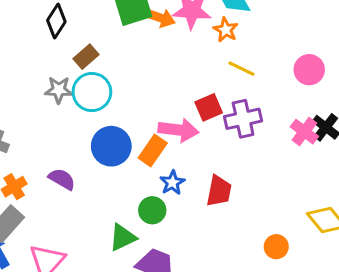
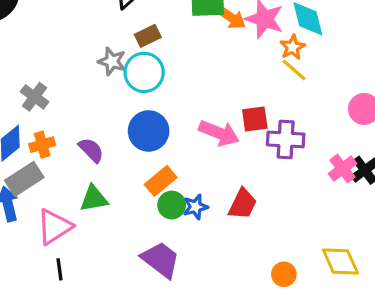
yellow line: (241, 69) -> (294, 70), moved
orange rectangle: (153, 150) -> (161, 181), moved
blue star: (172, 183) -> (196, 207), moved
green triangle: (123, 238) -> (94, 199), moved

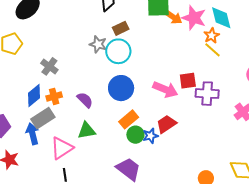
red trapezoid: (243, 204) -> (166, 124), moved, turned -150

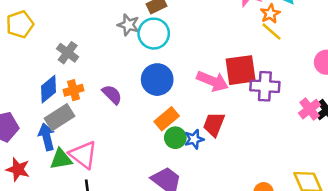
red square: (188, 81) -> (241, 70), size x1.5
red trapezoid: (166, 124) -> (214, 124), turned -35
green triangle: (87, 131) -> (61, 159), moved
pink triangle: (62, 148) -> (83, 155), turned -50

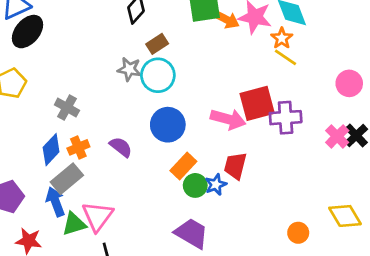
pink triangle: (83, 155) -> (97, 216), turned 36

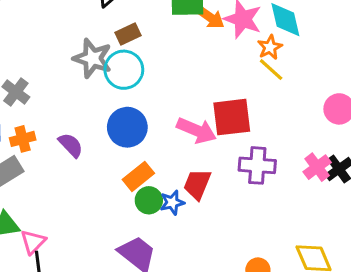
gray star: (129, 69) -> (92, 58), size x1.4
purple cross: (286, 118) -> (257, 165), moved
pink triangle: (97, 216) -> (33, 242), moved, size x0.7

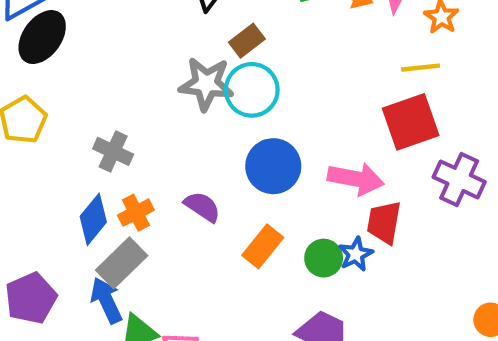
yellow line: (271, 70) -> (421, 68), moved, turned -36
pink arrow: (196, 130) -> (356, 179), moved
purple cross: (257, 165) -> (459, 179), turned 33
orange rectangle: (138, 176) -> (263, 246), moved

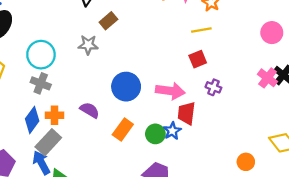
gray star: (206, 84) -> (88, 45), size x0.7
cyan circle: (252, 90) -> (41, 55), moved
red square: (411, 122) -> (198, 59), size x0.6
purple cross: (459, 179) -> (213, 87), moved, size x0.6
orange cross: (136, 213) -> (55, 115), turned 30

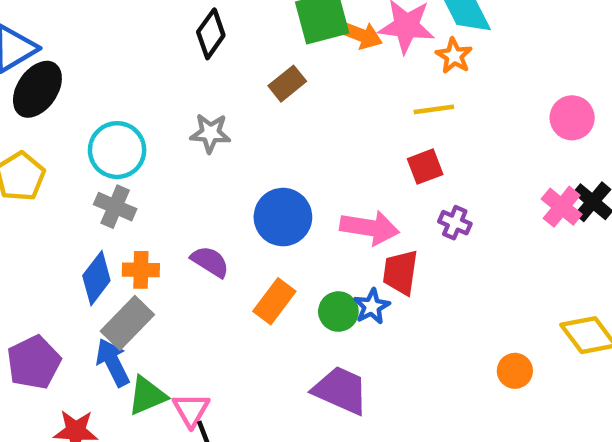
brown rectangle: (108, 21) -> (287, 84), moved

